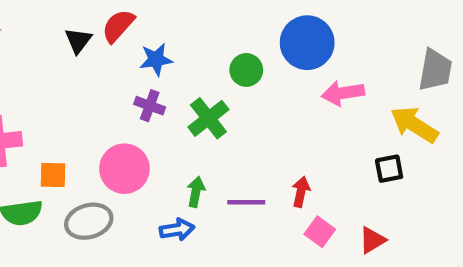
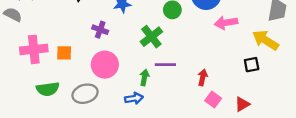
purple cross: (150, 106) -> (100, 30), moved
orange square: (53, 175) -> (64, 53), moved
purple line: (246, 202) -> (165, 65), moved

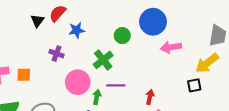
yellow arrow: (266, 40) -> (207, 63), turned -70
pink circle: (105, 65) -> (78, 82), moved

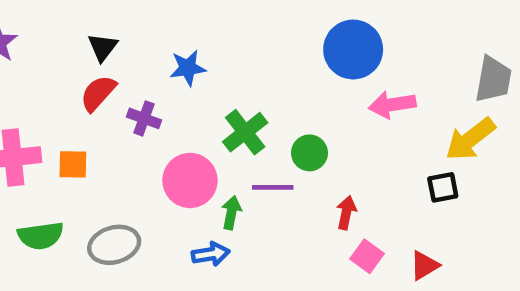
red semicircle: (58, 13) -> (98, 93), moved
green circle: (122, 36) -> (309, 153), moved

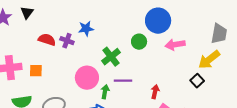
black triangle: (103, 47) -> (27, 13), moved
red semicircle: (98, 93) -> (47, 40), turned 66
purple cross: (144, 118) -> (67, 41), moved
green circle: (309, 153) -> (139, 42), moved
black square: (443, 187) -> (197, 81), turned -32

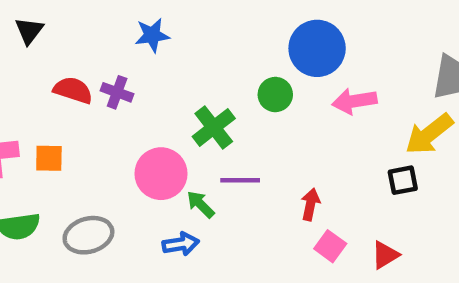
blue star: (86, 29) -> (152, 35), moved
black square: (197, 81) -> (403, 180), turned 32
green arrow: (105, 92) -> (201, 204), turned -56

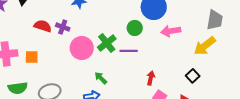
pink circle: (161, 174) -> (82, 48), moved
purple line: (240, 180) -> (129, 51), moved
black square: (403, 180) -> (193, 76), moved, turned -32

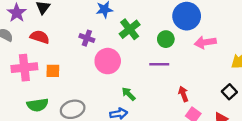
red semicircle: (43, 26) -> (40, 37), moved
green cross: (107, 43) -> (130, 29), moved
red arrow: (151, 78) -> (183, 94), turned -32

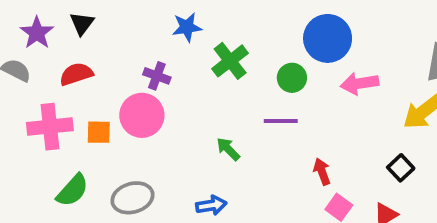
red semicircle: (40, 37) -> (76, 74), turned -36
pink circle: (108, 61) -> (142, 115), moved
green arrow: (129, 94) -> (228, 149), moved
green semicircle: (38, 105) -> (72, 190), turned -40

